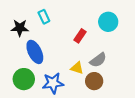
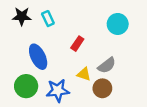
black star: (20, 28) -> (22, 16), moved
red rectangle: (80, 36) -> (77, 44), moved

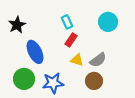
black star: (22, 16) -> (17, 25), moved, turned -30
cyan rectangle: (48, 19) -> (67, 22), moved
yellow triangle: (84, 74) -> (77, 60), moved

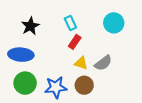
black star: (17, 25) -> (30, 26), moved
blue ellipse: (35, 52) -> (21, 55), moved, turned -60
brown circle: (94, 81) -> (84, 85), moved

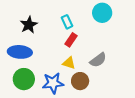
cyan circle: (114, 23) -> (102, 13), moved
yellow triangle: (81, 63) -> (69, 63), moved

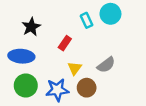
cyan rectangle: (67, 22) -> (87, 20), moved
red rectangle: (71, 40) -> (65, 43), moved
yellow triangle: (69, 63) -> (75, 68), turned 48

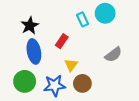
blue ellipse: (21, 56) -> (34, 51), moved, turned 75
gray semicircle: (106, 65) -> (113, 55), moved

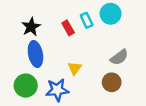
red rectangle: (62, 41) -> (68, 28), moved, turned -64
brown circle: (82, 83) -> (112, 82), moved

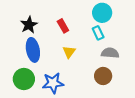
cyan rectangle: (87, 20) -> (98, 33), moved
gray semicircle: (119, 57) -> (110, 53), turned -138
yellow triangle: (75, 68) -> (69, 52), moved

